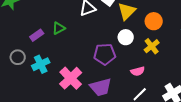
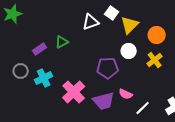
pink semicircle: (138, 71) -> (126, 94), moved, turned 40

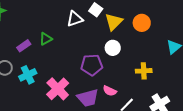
orange circle: (157, 35) -> (142, 23), moved
yellow cross: (155, 60) -> (144, 71), moved, turned 35

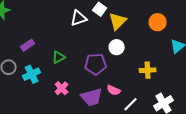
orange circle: (142, 23) -> (158, 22), moved
green triangle: (46, 39) -> (59, 57), moved
pink cross: (58, 89) -> (62, 88), size x0.6

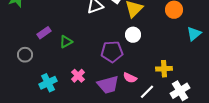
green triangle: (59, 57) -> (66, 42), moved
yellow cross: (148, 70) -> (164, 69), moved
cyan cross: (32, 74) -> (48, 83), moved

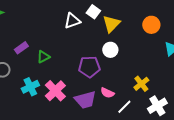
yellow cross: (164, 69) -> (141, 84), turned -35
pink cross: (78, 76) -> (55, 91), size x1.5
cyan cross: (48, 83) -> (30, 87), moved

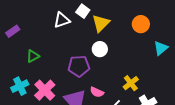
purple rectangle: (21, 48) -> (13, 31), moved

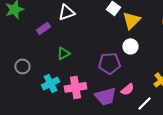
white triangle: (62, 20) -> (66, 12), moved
pink cross: (45, 90) -> (75, 87), turned 35
pink semicircle: (97, 92) -> (127, 89), turned -64

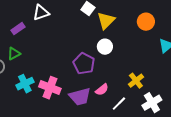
green triangle: (63, 53) -> (14, 54), moved
purple pentagon: (109, 63) -> (84, 64), turned 30
pink cross: (75, 87) -> (50, 88), turned 30

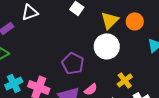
yellow triangle: (106, 21) -> (110, 20), moved
white circle: (105, 47) -> (107, 46), moved, size x1.6

